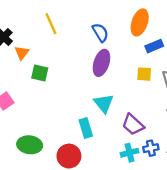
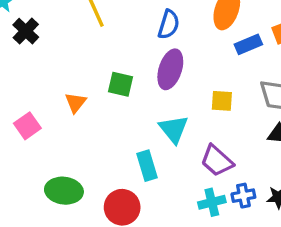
blue semicircle: (100, 33) -> (169, 24), turned 48
orange triangle: (22, 53) -> (76, 103), moved
green square: (40, 73) -> (120, 84), moved
yellow square: (144, 74) -> (222, 101), moved

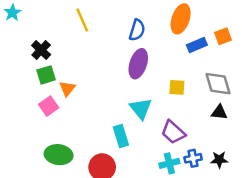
black cross: (26, 31) -> (41, 50), moved
green square: (120, 84) -> (46, 75), moved, turned -30
pink square: (27, 126) -> (49, 106), moved

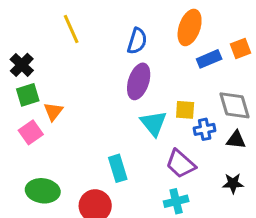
cyan triangle: (141, 109) -> (154, 123), moved
blue cross: (193, 158) -> (205, 129), moved
black star: (219, 160) -> (233, 183), moved

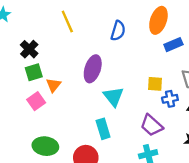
purple ellipse: (139, 81) -> (93, 69), moved
cyan triangle: (154, 123) -> (113, 97), moved

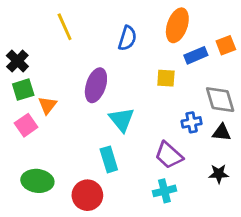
yellow square: (155, 84) -> (166, 78), moved

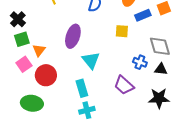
blue cross: (192, 122) -> (140, 62), turned 32
black star: (219, 174) -> (159, 98), size x1.5
cyan cross: (164, 191) -> (87, 110), moved
red circle: (87, 195) -> (46, 75), moved

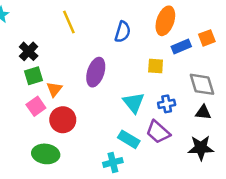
cyan triangle: (91, 60) -> (134, 103), moved
blue cross: (140, 62) -> (167, 104), moved, turned -32
cyan rectangle: (82, 88) -> (129, 139), moved, turned -42

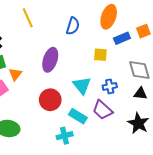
red circle: (63, 120) -> (50, 100), moved
black star: (201, 148) -> (138, 123), turned 30

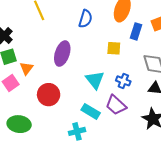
blue rectangle: (122, 38) -> (136, 31), turned -49
blue cross: (110, 86) -> (123, 81), turned 32
red circle: (50, 100) -> (49, 95), moved

